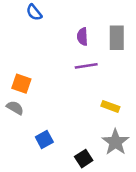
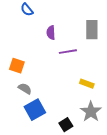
purple semicircle: (82, 37) -> (51, 33), moved
gray semicircle: (15, 108) -> (25, 89), moved
blue square: (44, 139) -> (35, 110), size x1.5

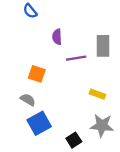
gray rectangle: (92, 30) -> (103, 46), moved
orange square: (17, 66) -> (37, 74), moved
gray star: (91, 112) -> (102, 126), turned -30

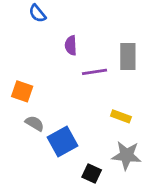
orange square: (37, 74) -> (22, 91), moved
blue square: (39, 123) -> (62, 141), moved
black square: (74, 140) -> (92, 173), turned -32

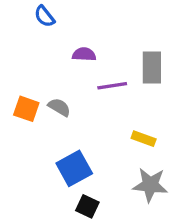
purple semicircle: (71, 45) -> (84, 54), turned 96
gray semicircle: (35, 123) -> (59, 107), moved
black square: (92, 173) -> (87, 206), moved

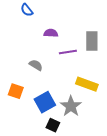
orange square: (26, 109) -> (16, 91), moved
yellow rectangle: (144, 139) -> (87, 84), size x1.5
gray star: (150, 185) -> (71, 106), moved, turned 30

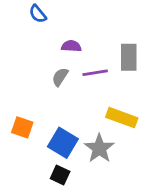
gray semicircle: (36, 65) -> (60, 77), moved, turned -88
blue square: (45, 102) -> (63, 143), turned -30
black square: (53, 125) -> (60, 175), moved

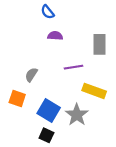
blue semicircle: (38, 14) -> (48, 12), moved
purple line: (95, 73) -> (74, 67), moved
gray semicircle: (60, 77) -> (31, 75), moved

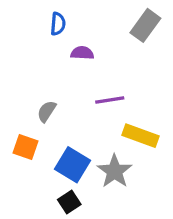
blue semicircle: (48, 12) -> (58, 24), moved, turned -136
gray rectangle: (99, 44) -> (145, 25), moved, turned 36
black square: (46, 135) -> (69, 202), turned 32

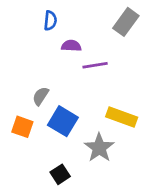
purple line: (110, 100) -> (95, 65), moved
blue square: (72, 165) -> (63, 121), moved

